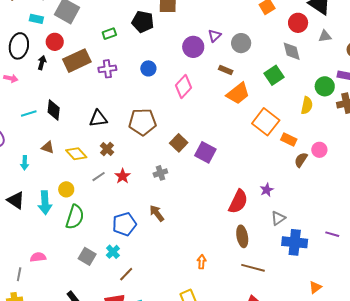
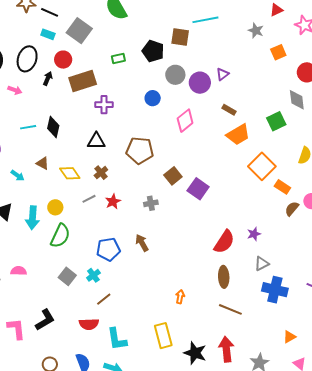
gray circle: (241, 43) -> (175, 75), moved
purple cross: (107, 69) -> (104, 105), moved
cyan arrow: (25, 163) -> (18, 175), turned -64

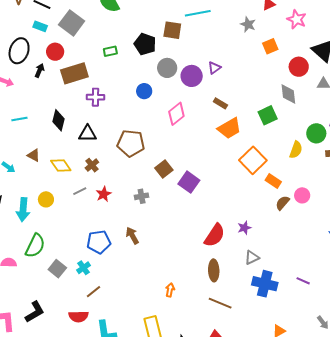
black diamond: (53, 127) -> (59, 120), moved
green semicircle: (60, 236) -> (35, 246), moved

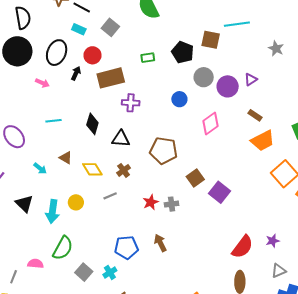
gray square: (72, 23) -> (110, 27), size x0.7
gray star: (248, 24) -> (276, 49), moved
red star: (104, 194) -> (151, 202), moved

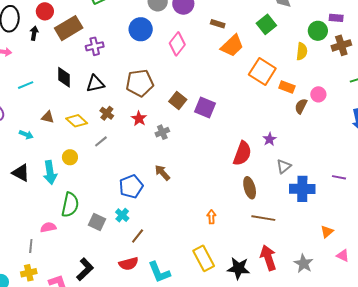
blue circle: (179, 99) -> (141, 29), size x1.5
red star: (151, 202) -> (139, 119), moved

